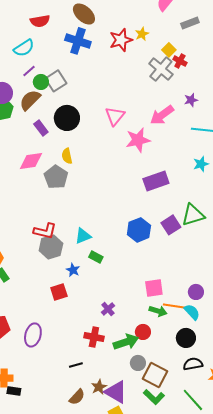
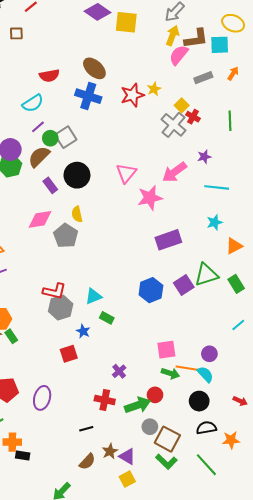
purple triangle: (116, 392) -> (127, 456), size x0.7

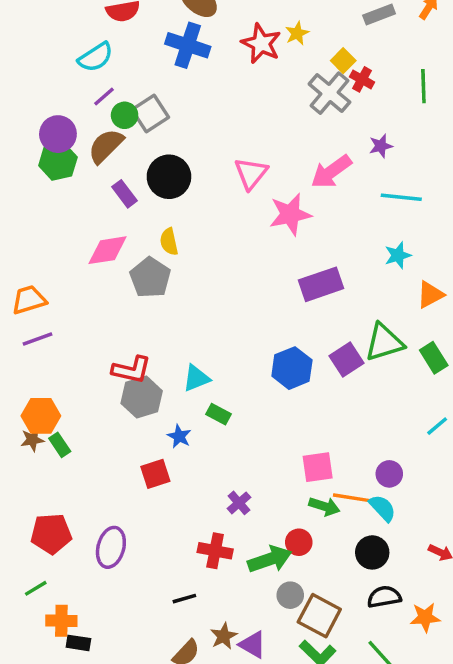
red star: (132, 95) -> (261, 44), turned -30

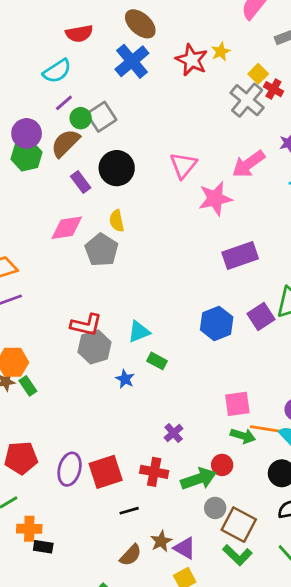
blue cross: (188, 45) -> (132, 61), turned 32
red square: (155, 474) -> (106, 472), moved, size x1.4

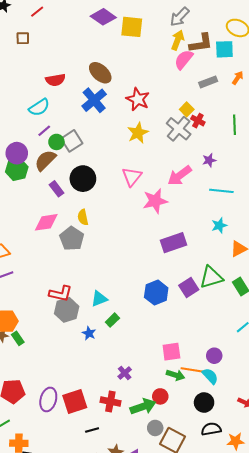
yellow star: (221, 52) -> (138, 133), moved, size x1.5
green rectangle: (157, 361) -> (112, 320), turned -72

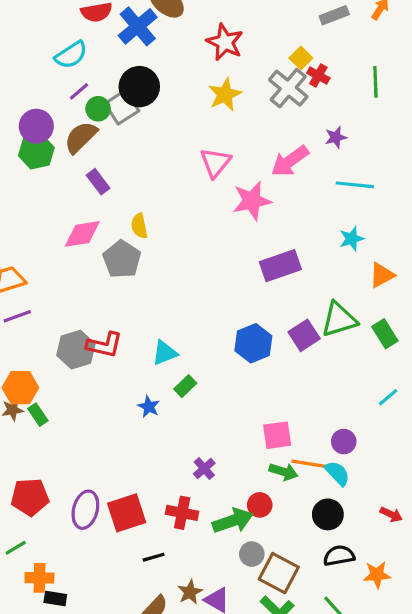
blue cross: (94, 100) -> (138, 26), moved
black circle: (83, 179) -> (139, 87), moved
gray hexagon: (67, 310) -> (76, 350), moved

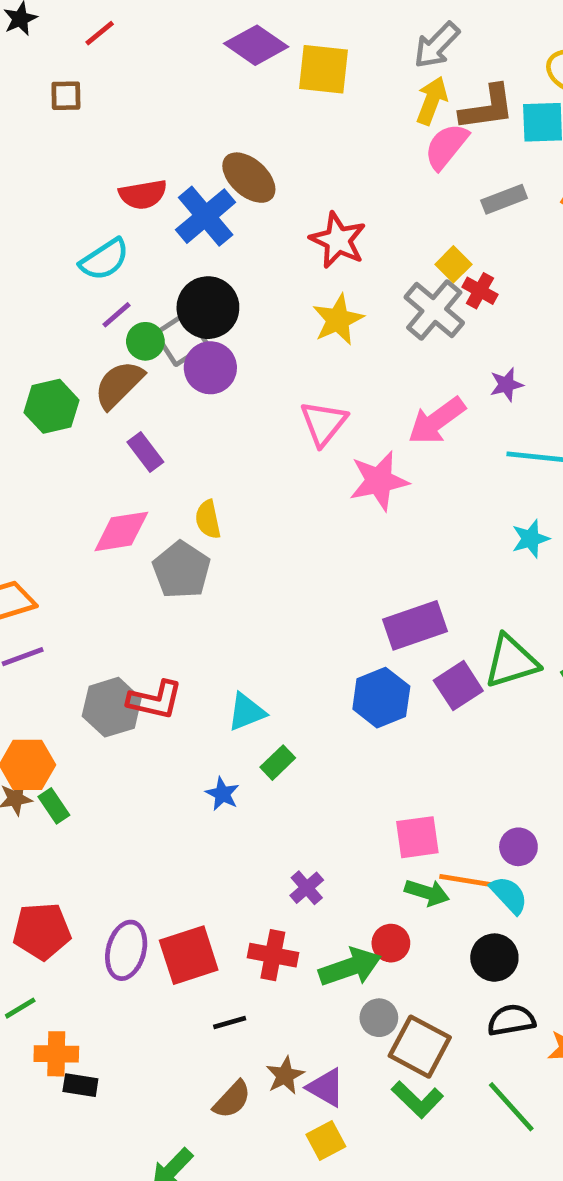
purple circle: (36, 126) -> (210, 368), moved
purple rectangle: (280, 266) -> (415, 625), moved

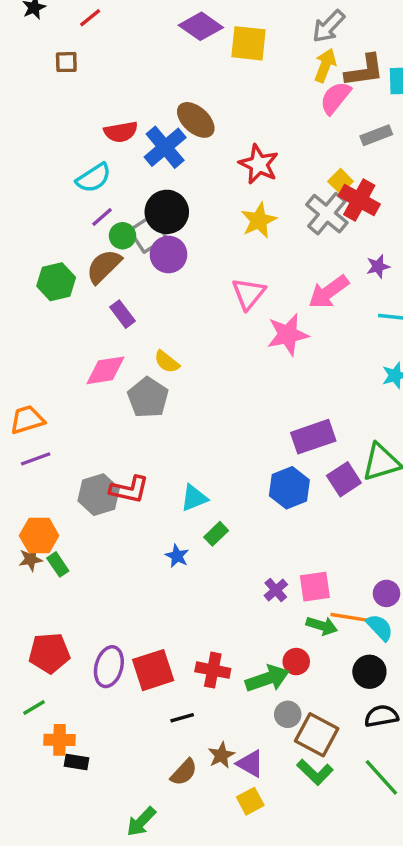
red cross: (480, 291) -> (359, 200), size x1.6
yellow semicircle: (208, 519) -> (167, 362), turned -40
purple cross: (307, 888) -> (276, 590), moved

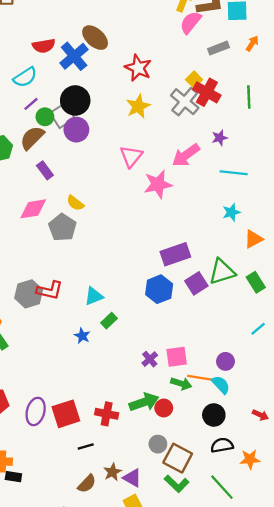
green arrow: (267, 679) -> (144, 402), moved

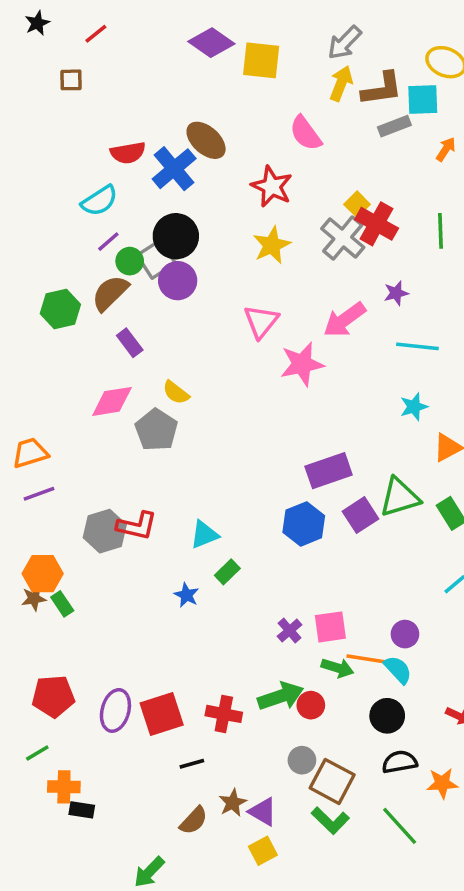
pink semicircle: (191, 22) -> (305, 133), moved, turned -75
gray rectangle: (218, 48) -> (394, 126), moved

